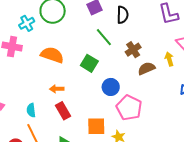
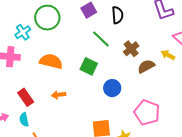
yellow arrow: (169, 59) -> (168, 55), turned -40
pink pentagon: (129, 108) -> (147, 112), moved
cyan semicircle: (31, 110) -> (24, 120), moved
red rectangle: (63, 111) -> (26, 97), moved

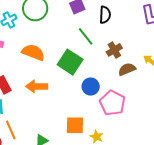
green square: (89, 66) -> (70, 62), size x1.4
orange arrow: (59, 95) -> (37, 86), size x1.5
pink pentagon: (147, 112) -> (112, 103), moved

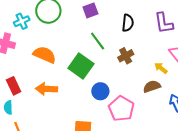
black semicircle: (105, 15) -> (128, 23), moved
brown semicircle: (127, 69) -> (152, 86), moved

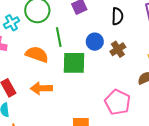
green line: (98, 41) -> (59, 37), moved, turned 30
green square: (81, 66) -> (74, 63), turned -30
blue circle: (100, 91) -> (95, 42), moved

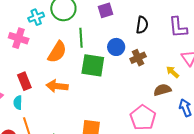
orange semicircle: (37, 54) -> (57, 52), turned 95
pink pentagon: (118, 102) -> (143, 118), moved

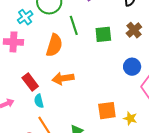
blue circle: (116, 47) -> (132, 67), moved
green square: (93, 65) -> (103, 34), moved, size x0.7
cyan semicircle: (18, 103) -> (39, 101), moved

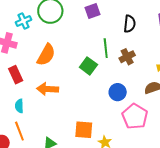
green line: (74, 25) -> (106, 48), moved
green square: (103, 34) -> (88, 66), moved, turned 30
red rectangle: (30, 82) -> (16, 75), moved

